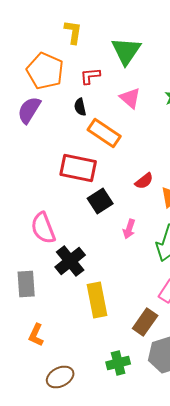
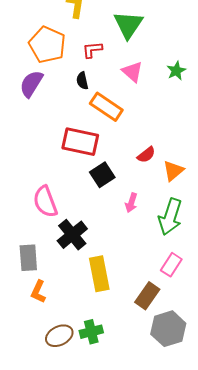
orange L-shape: (36, 335) -> (38, 292), moved
green cross: (118, 363) -> (91, 332), moved
brown ellipse: (60, 377) -> (59, 336), moved

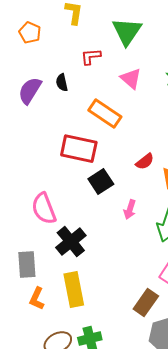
orange pentagon: (47, 45) -> (30, 33), moved, size x0.6
black semicircle: (82, 81) -> (62, 83), moved
yellow rectangle: (99, 274) -> (74, 290), moved

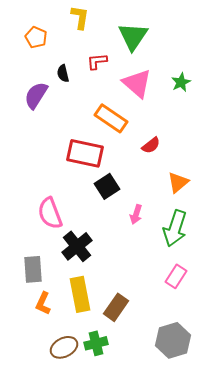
pink triangle: (131, 79) -> (137, 83), size x1.4
black semicircle: (62, 83) -> (63, 73), moved
red semicircle: (145, 162) -> (151, 145), moved
brown rectangle: (146, 303) -> (116, 307), moved

